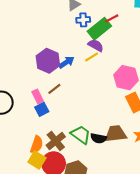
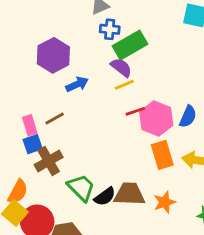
red line: (112, 18) -> (135, 111), moved
yellow line: (92, 57) -> (124, 85), moved
purple hexagon: (48, 61) -> (53, 55), moved
black semicircle: (99, 138) -> (105, 197), turned -56
brown cross: (56, 141) -> (49, 161), moved

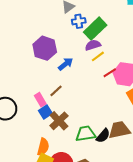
purple semicircle: (121, 67) -> (93, 45), turned -42
green trapezoid: (81, 188) -> (86, 134), turned -40

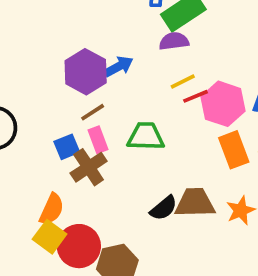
purple hexagon: (45, 48) -> (86, 72), moved
yellow line: (98, 56) -> (183, 82), moved
pink rectangle: (40, 100) -> (98, 140), moved
green trapezoid: (86, 134) -> (146, 136), moved

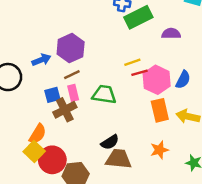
purple semicircle: (174, 41) -> (171, 34), moved
blue arrow: (119, 66) -> (41, 60), moved
brown trapezoid: (195, 203) -> (119, 159), moved

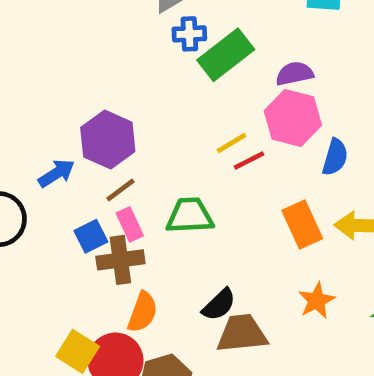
pink hexagon: (157, 80) -> (293, 118), moved
brown cross: (65, 110) -> (120, 260), turned 30
orange semicircle: (38, 134) -> (143, 312), moved

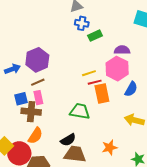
green rectangle: (226, 55) -> (95, 36), size x0.6
green trapezoid: (190, 216) -> (80, 111), moved
orange rectangle: (302, 225) -> (102, 94), moved

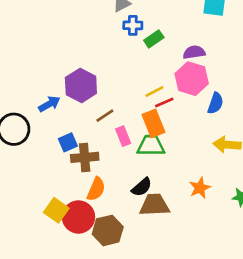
brown line: (38, 82) -> (105, 116), moved
orange rectangle: (102, 94) -> (153, 123), moved
pink rectangle: (38, 98) -> (123, 136), moved

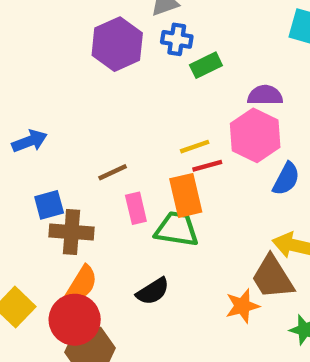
purple hexagon: (81, 85) -> (117, 44), moved
brown trapezoid: (154, 205) -> (272, 277), moved, turned -128
red circle: (78, 217) -> (75, 320), moved

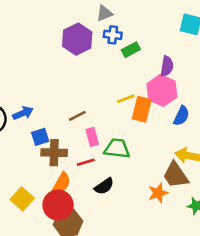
purple semicircle: (265, 95) -> (167, 66), turned 102
blue arrow: (30, 141) -> (23, 113), moved
red line: (207, 166) -> (86, 162), moved
orange rectangle: (186, 195) -> (142, 109), moved, turned 30

